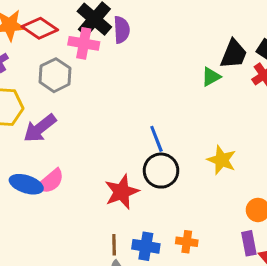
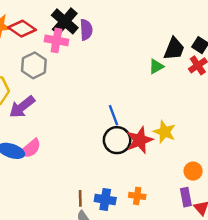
red star: (122, 192) -> (140, 140), moved

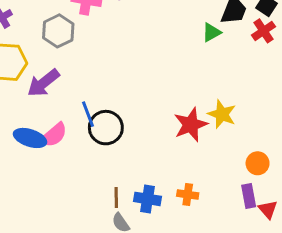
blue line: (113, 115) -> (88, 114), moved
black circle: (117, 140) -> (106, 128), moved

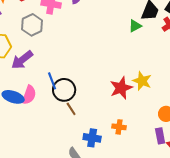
pink semicircle: (54, 135) -> (29, 95), turned -30
orange cross: (188, 195) -> (119, 127), moved
brown line: (116, 197) -> (71, 109), moved, turned -32

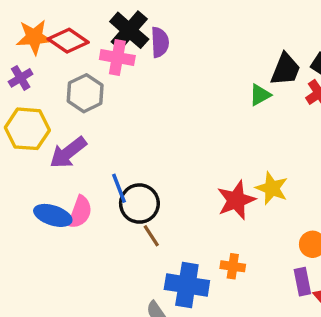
blue cross: (92, 138) -> (187, 285), size x1.4

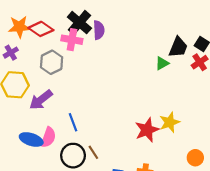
yellow star: (272, 188) -> (170, 122), turned 30
black circle: (139, 204) -> (73, 156), moved

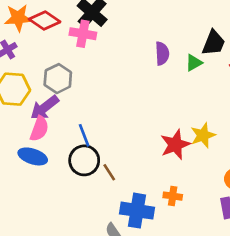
purple semicircle: (99, 30) -> (162, 53), moved
gray hexagon: (52, 62) -> (58, 79), moved
pink semicircle: (48, 137) -> (39, 129), moved
black circle: (73, 156) -> (84, 160), moved

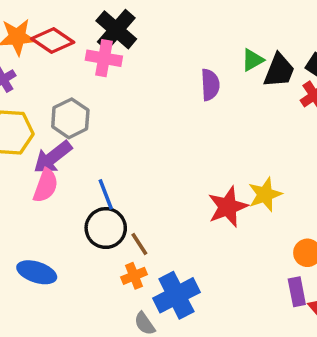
green triangle: (194, 63) -> (253, 60), moved
blue ellipse: (33, 156) -> (37, 272), moved
orange cross: (173, 196) -> (134, 276), moved, turned -30
blue cross: (137, 211) -> (176, 295), turned -36

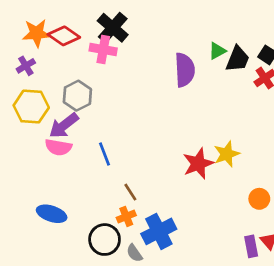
purple semicircle: (210, 85) -> (185, 70), size x1.4
pink semicircle: (46, 186) -> (58, 147), turned 80
black circle: (106, 228) -> (105, 240), moved
purple rectangle: (297, 292) -> (251, 246), moved

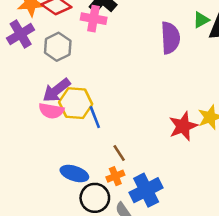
purple cross: (26, 66) -> (21, 34), size x1.5
gray hexagon: (77, 96) -> (58, 47), moved
yellow hexagon: (31, 106) -> (76, 103), moved
blue ellipse: (52, 214) -> (74, 174), moved

